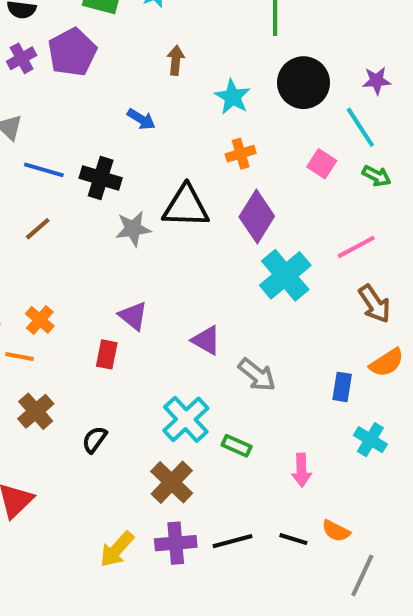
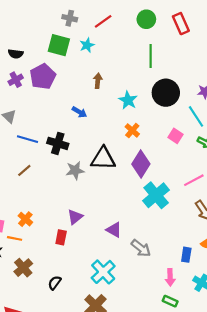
orange cross: (241, 154) -> (132, 130), turned -32
purple triangle: (133, 316) -> (75, 217), turned 42
green rectangle: (237, 446) -> (170, 301), moved
pink arrow: (301, 470) -> (170, 277), moved

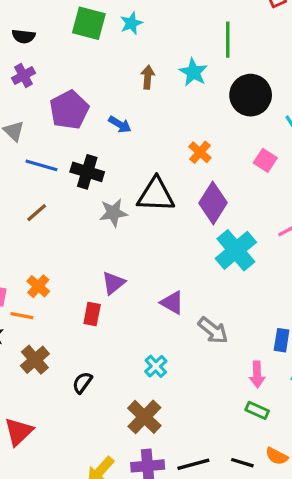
purple pentagon: (43, 76) -> (69, 110), moved
cyan star: (128, 100) -> (193, 72), moved
cyan cross: (103, 272) -> (156, 366), size x0.6

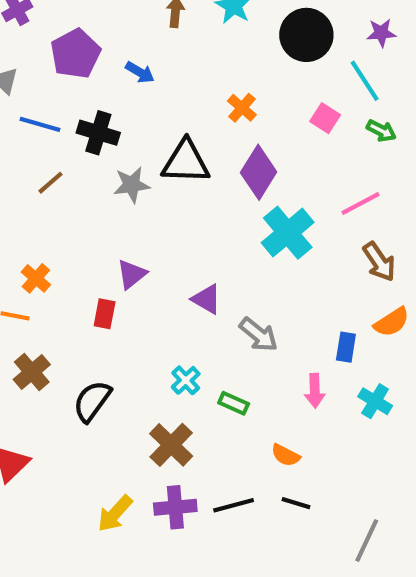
brown line: (37, 213) -> (50, 183), moved
black semicircle: (82, 383) -> (92, 401), size x1.5
green rectangle: (257, 410) -> (234, 403), moved
orange semicircle: (277, 456) -> (286, 455), moved

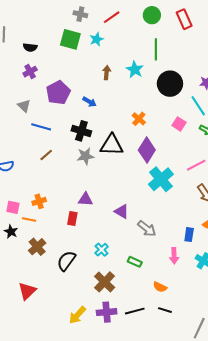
black cross: (98, 133) -> (81, 131), moved
purple triangle: (132, 274) -> (85, 199), turned 42
orange cross: (36, 278) -> (39, 201), turned 32
cyan cross: (186, 380) -> (102, 250), moved

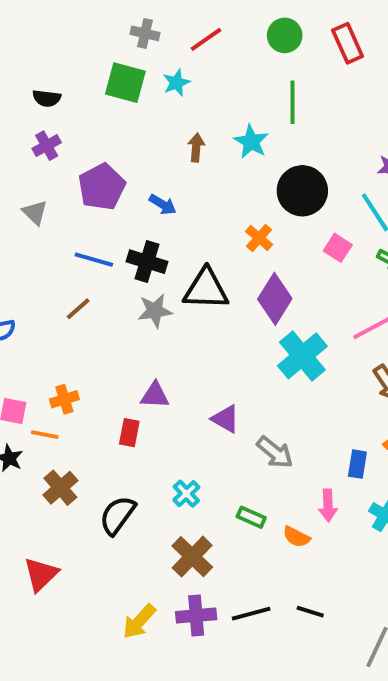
black circle: (170, 84) -> (302, 191), moved
blue line: (41, 127) -> (94, 260), moved
orange semicircle: (160, 287) -> (296, 537), moved

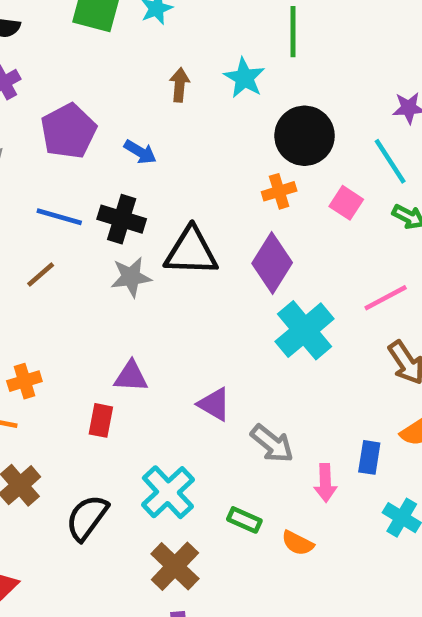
orange cross: (259, 238) -> (279, 191), moved, turned 32
cyan cross: (186, 494) -> (168, 492), size x1.6
pink arrow: (328, 505) -> (325, 483), moved

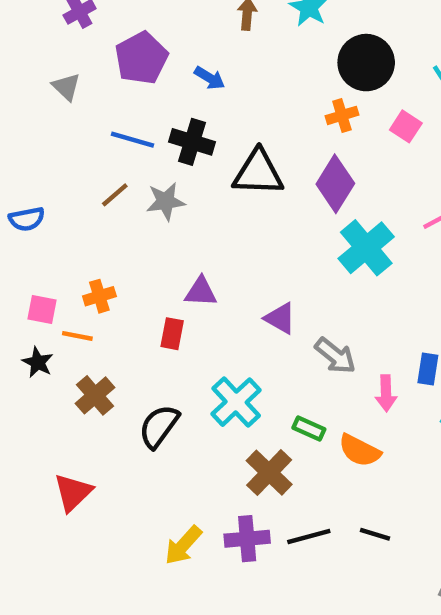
gray star: (131, 277) -> (166, 201), moved
orange semicircle: (298, 543) -> (360, 451), size x1.4
brown cross: (175, 566) -> (269, 473), moved

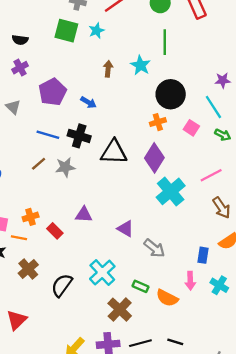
red rectangle: (172, 334) -> (55, 231), moved, turned -56
pink arrow: (386, 393) -> (190, 281), moved

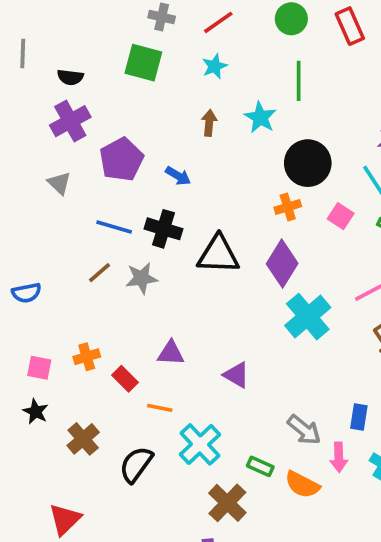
cyan star: (96, 31) -> (215, 66), moved
purple cross: (20, 68) -> (70, 121), size x1.5
orange line: (19, 238) -> (160, 408), moved
gray arrow: (154, 248) -> (304, 430), moved

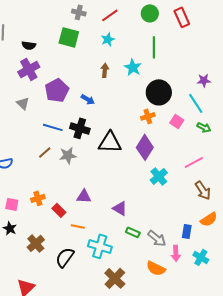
cyan cross: (308, 317) -> (159, 176), size x0.7
cyan cross: (200, 444) -> (100, 246), turned -30
green rectangle: (260, 466) -> (133, 232), moved

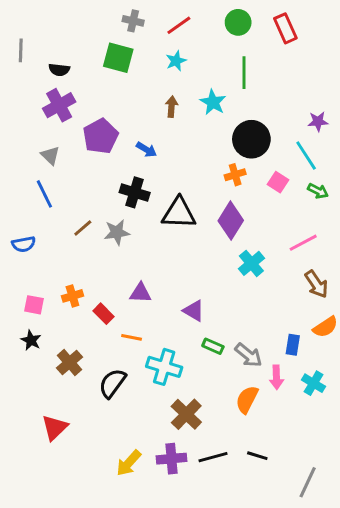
blue line: (53, 127) -> (44, 194), moved, turned 48
orange semicircle: (156, 268) -> (247, 399), turned 90

